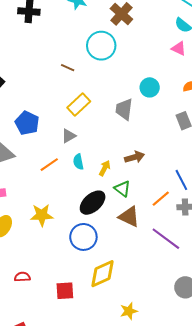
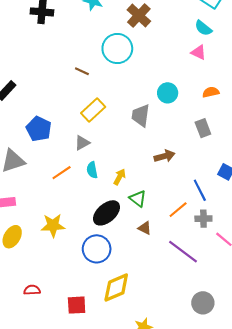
brown arrow: (134, 157) -> (164, 156), moved
brown triangle: (129, 217) -> (145, 228), size x0.6

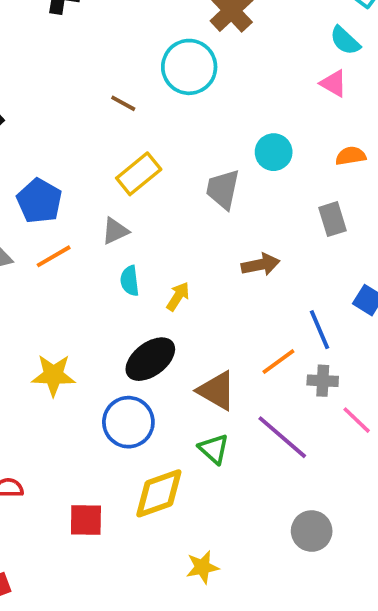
orange line: (62, 173) -> (54, 256), moved
green triangle: (138, 199) -> (214, 449), moved
brown triangle: (145, 228) -> (217, 391), size x1.6

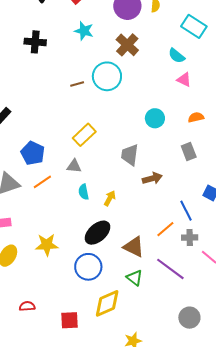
cyan semicircle: (345, 41) -> (177, 56), moved
brown line: (123, 103) -> (77, 84), moved, turned -40
gray trapezoid: (223, 189) -> (130, 155), moved
gray triangle: (115, 231) -> (74, 166), turned 35

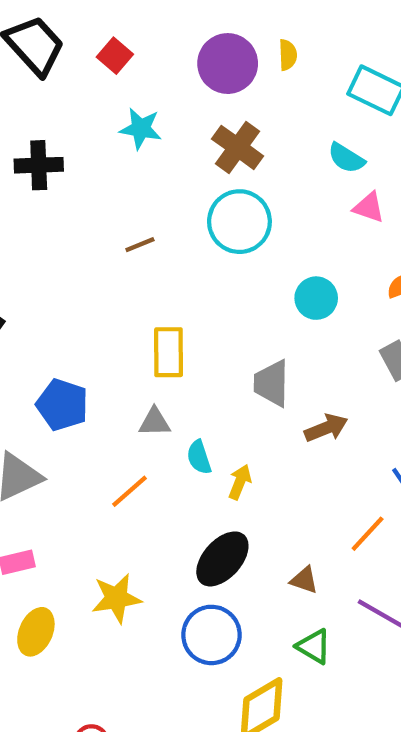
cyan circle: (107, 76) -> (239, 222), moved
yellow rectangle: (84, 135) -> (169, 352), turned -40
orange line: (42, 182) -> (129, 491), moved
cyan semicircle: (84, 192) -> (199, 457), moved
brown triangle: (134, 247) -> (304, 580), size x0.6

